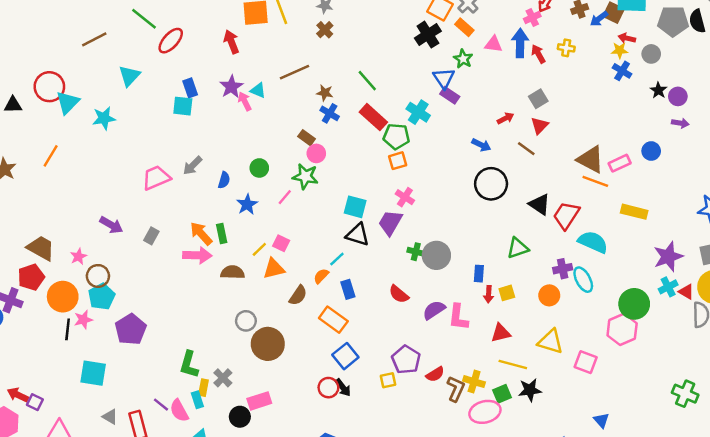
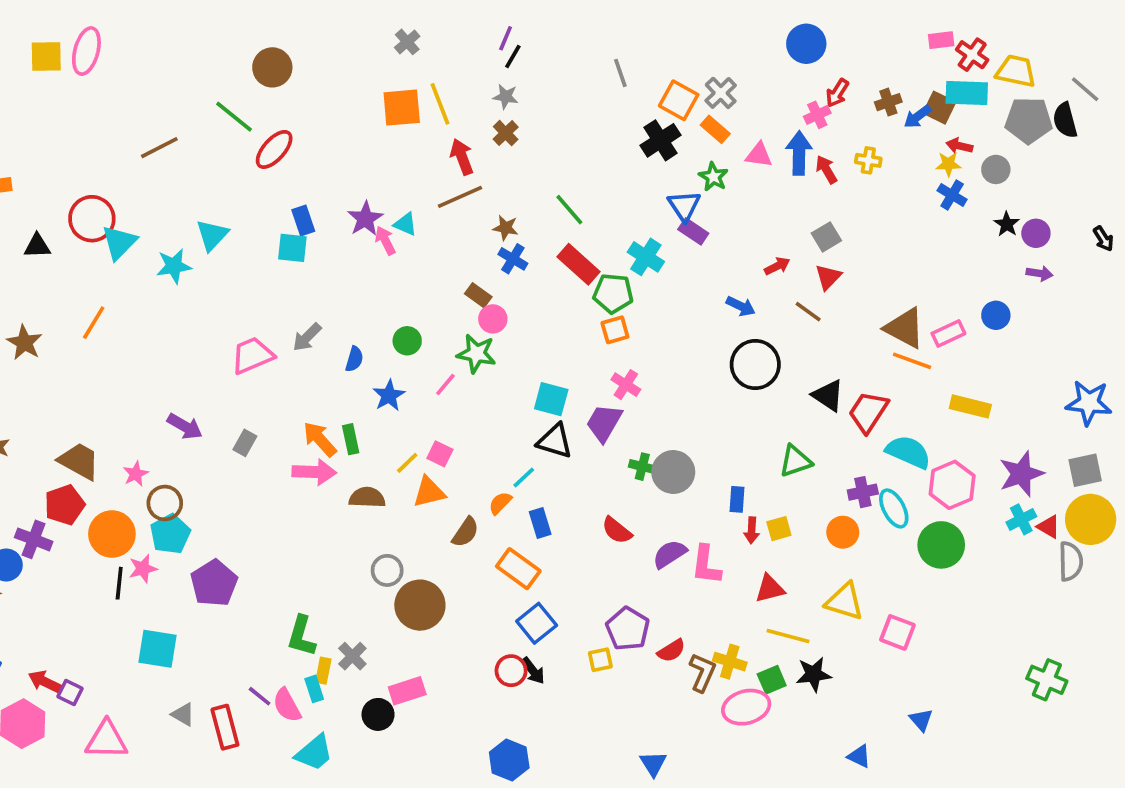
red arrow: (231, 42) -> (462, 157), moved
cyan triangle: (129, 76) -> (212, 235), moved
green circle: (634, 304) -> (941, 545), moved
pink hexagon: (622, 329) -> (952, 485), moved

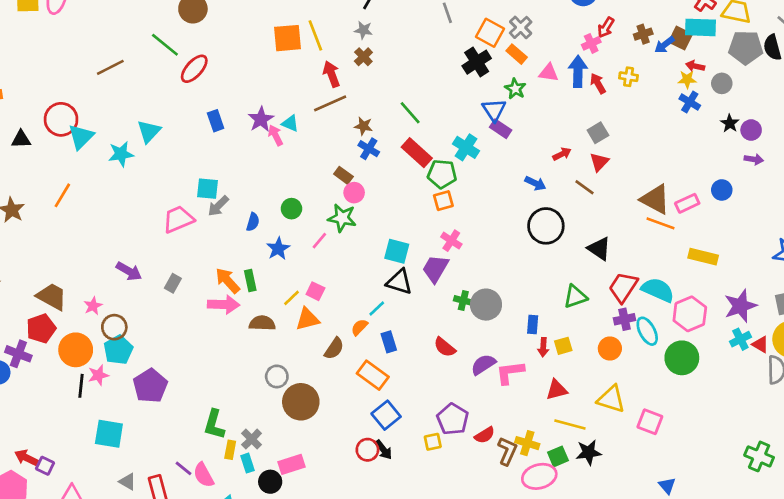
cyan square: (292, 248) -> (208, 189), moved
red trapezoid: (868, 412) -> (623, 287), moved
pink L-shape: (706, 565) -> (510, 372), turned 76
cyan rectangle: (314, 689) -> (248, 463), moved

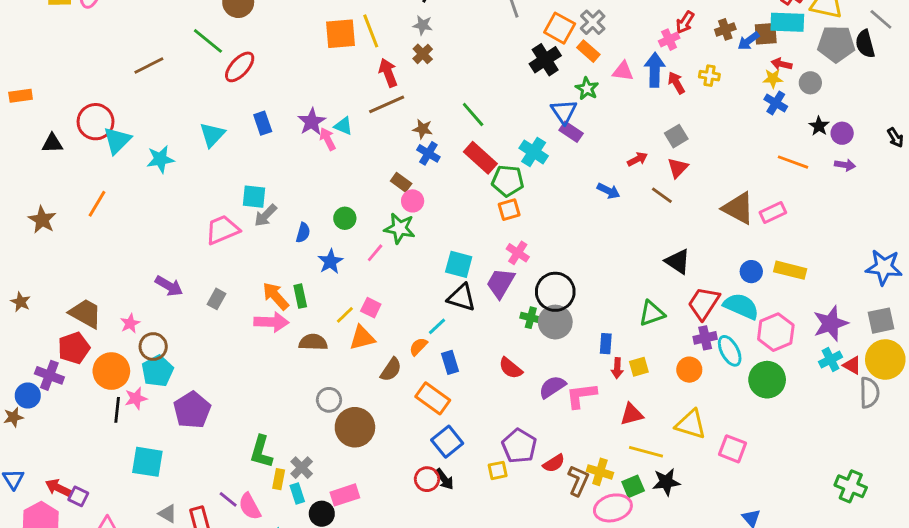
brown square: (680, 38) -> (766, 34), turned -30
cyan triangle: (149, 131) -> (212, 135), moved
blue circle: (722, 190) -> (751, 272), moved
orange line: (661, 223) -> (793, 162), moved
black circle: (546, 226) -> (555, 292), moved

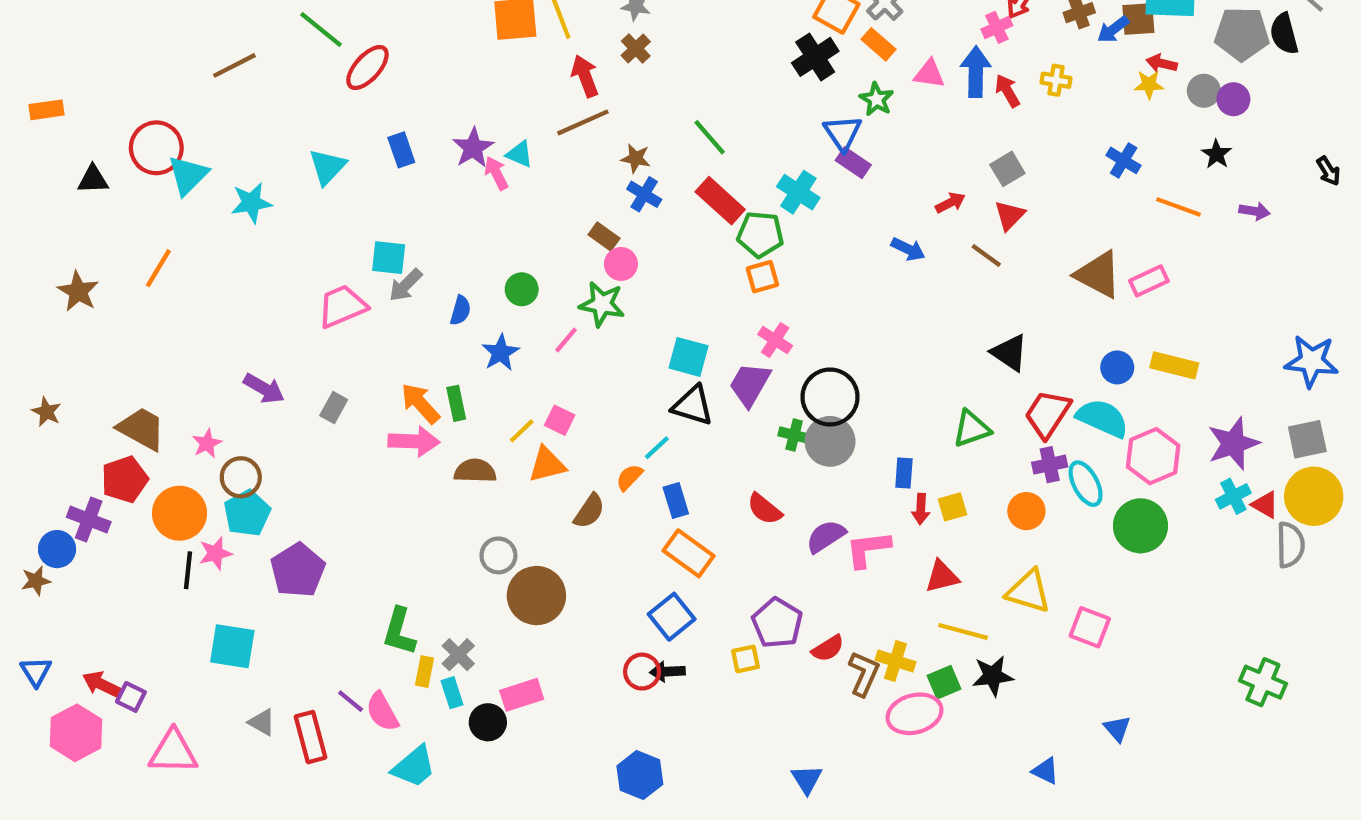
blue cross: (776, 103) -> (1124, 160), moved
purple circle: (842, 133) -> (1233, 99), moved
orange rectangle: (433, 398) -> (689, 553), moved
black arrow: (444, 479) -> (667, 672), turned 125

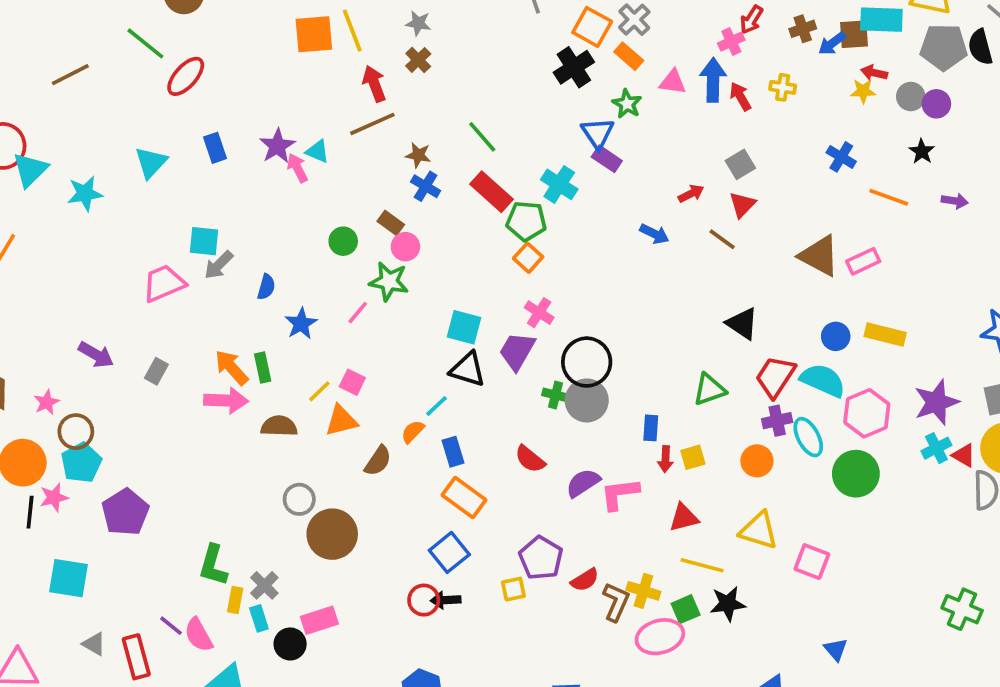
orange square: (762, 277) -> (528, 258), turned -32
green circle: (522, 289) -> (343, 241), moved

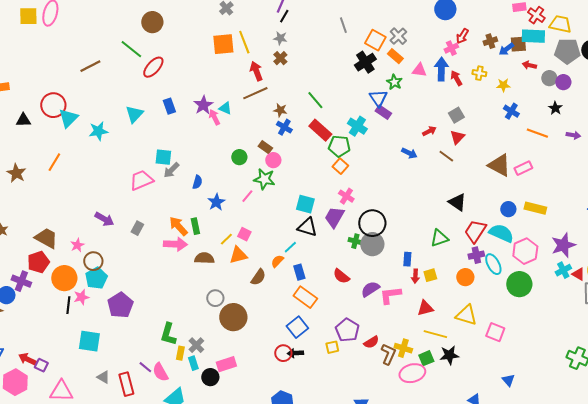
yellow star: (863, 91) -> (503, 85), moved

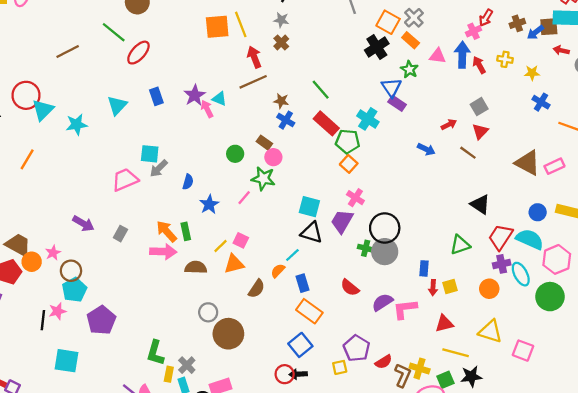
orange circle: (64, 278) -> (32, 262), moved, size x0.7

